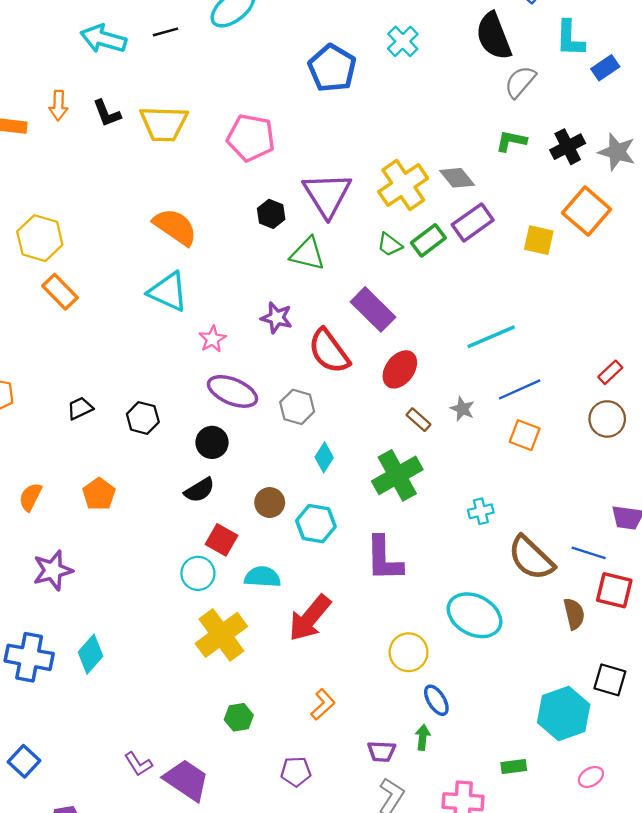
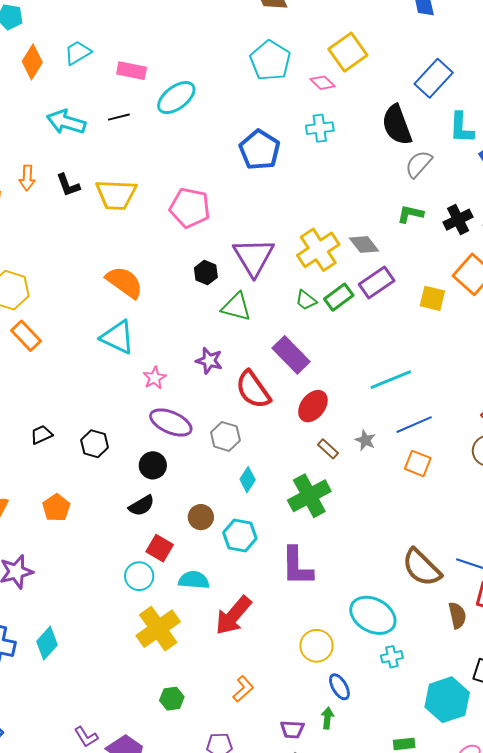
cyan cross: (403, 41) -> (320, 128), turned 36
cyan cross: (481, 511) -> (392, 657), moved

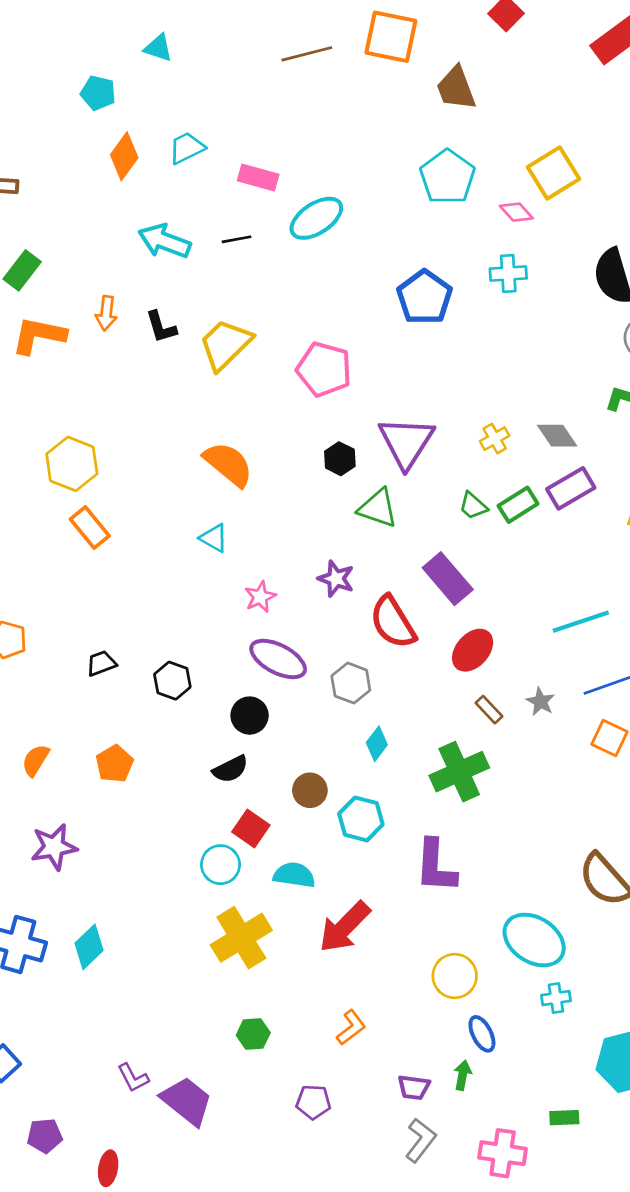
yellow trapezoid: (116, 195) -> (225, 344), turned 129
yellow cross: (318, 250) -> (495, 439), size x0.5
cyan triangle: (118, 337) -> (214, 538), size x0.6

